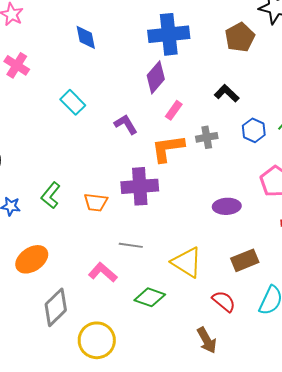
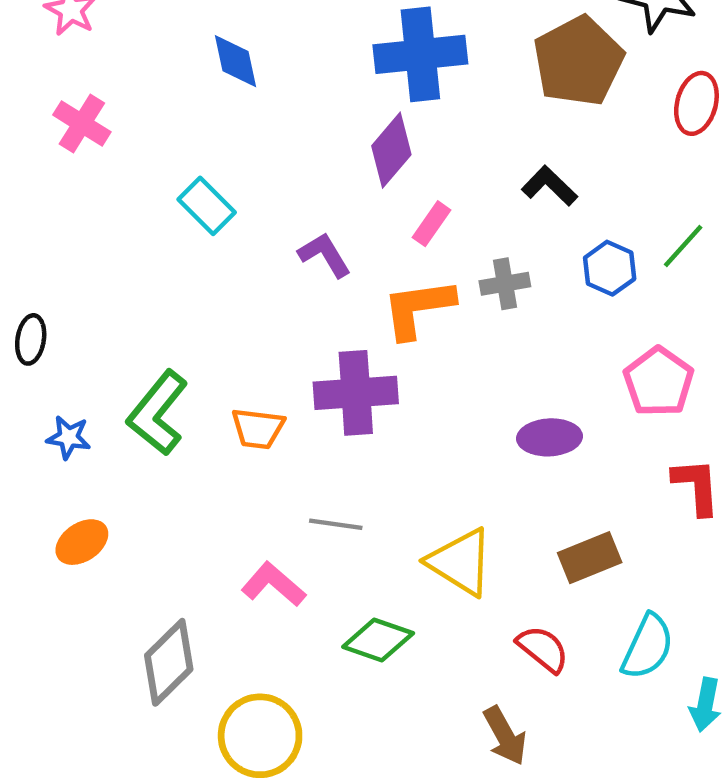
brown pentagon: (240, 37) -> (578, 61), size x1.4
green L-shape: (51, 195) -> (158, 413), size x1.4
orange ellipse: (32, 259) -> (82, 542), moved, size x0.7

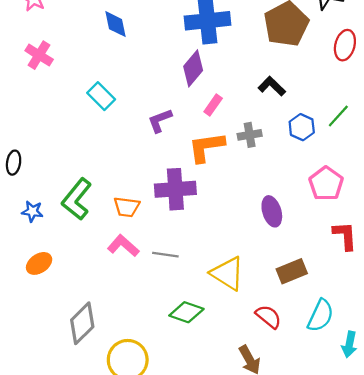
purple L-shape: (325, 255) -> (160, 120), turned -80
purple ellipse: (550, 437) -> (272, 211), turned 76
pink L-shape: (273, 584) -> (123, 246), moved

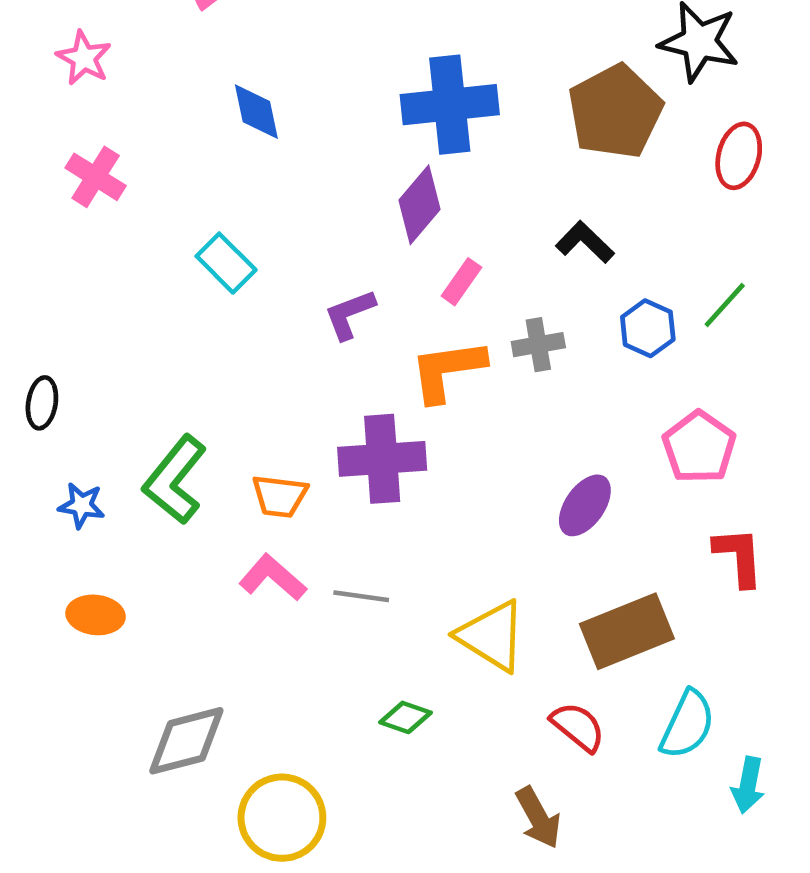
purple ellipse: (272, 211) -> (585, 505), turned 52
orange ellipse: (39, 263) -> (96, 615), turned 40
brown rectangle: (292, 271) -> (627, 631), size x1.4
green diamond: (186, 312) -> (405, 717), size x0.7
gray diamond: (82, 323) -> (186, 741), turned 30

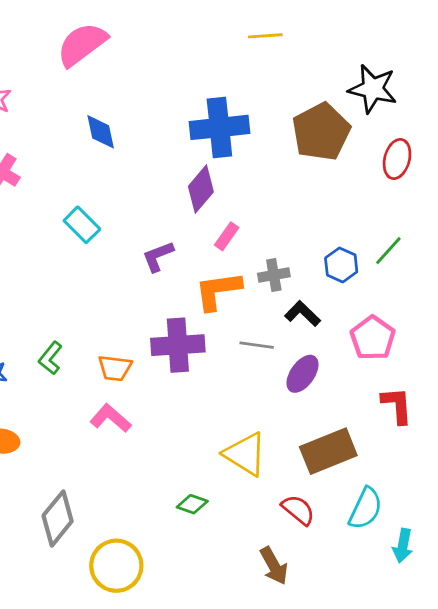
black L-shape: (585, 242) -> (302, 314), moved
green L-shape: (175, 480) -> (50, 358), size x0.6
gray line: (361, 596) -> (257, 345), moved
gray diamond: (186, 741) -> (58, 518), turned -36

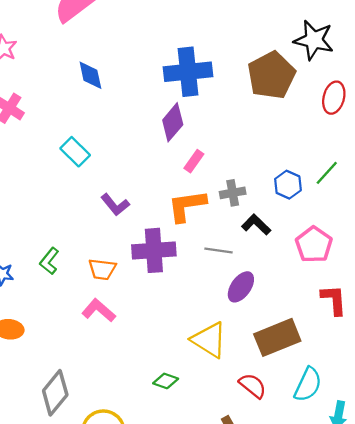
purple L-shape: (158, 256) -> (115, 205), moved, turned -108
purple ellipse: (302, 374) -> (241, 287), moved

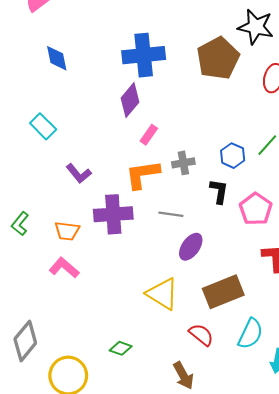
black L-shape: (256, 225) -> (219, 191), moved, turned 55
green diamond: (166, 381) -> (121, 348), moved

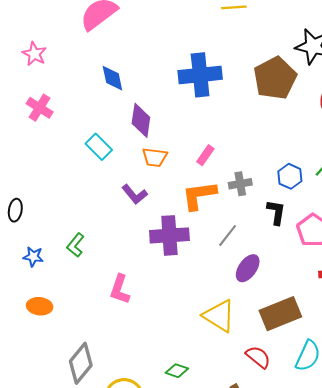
purple diamond: (130, 100) -> (141, 120), moved, turned -32
gray line: (171, 214) -> (228, 235), turned -60
orange trapezoid: (67, 231) -> (155, 157), moved
pink L-shape: (64, 268) -> (120, 289), turned -112

